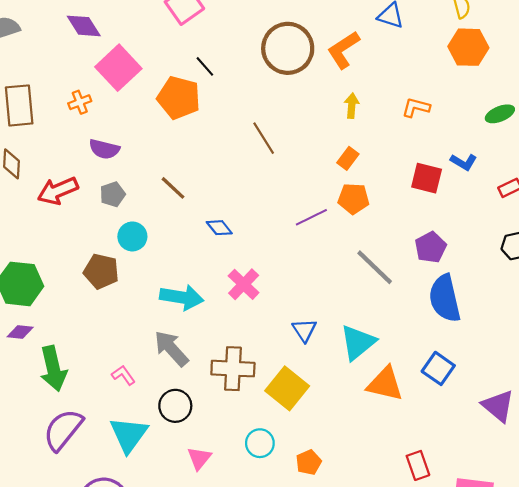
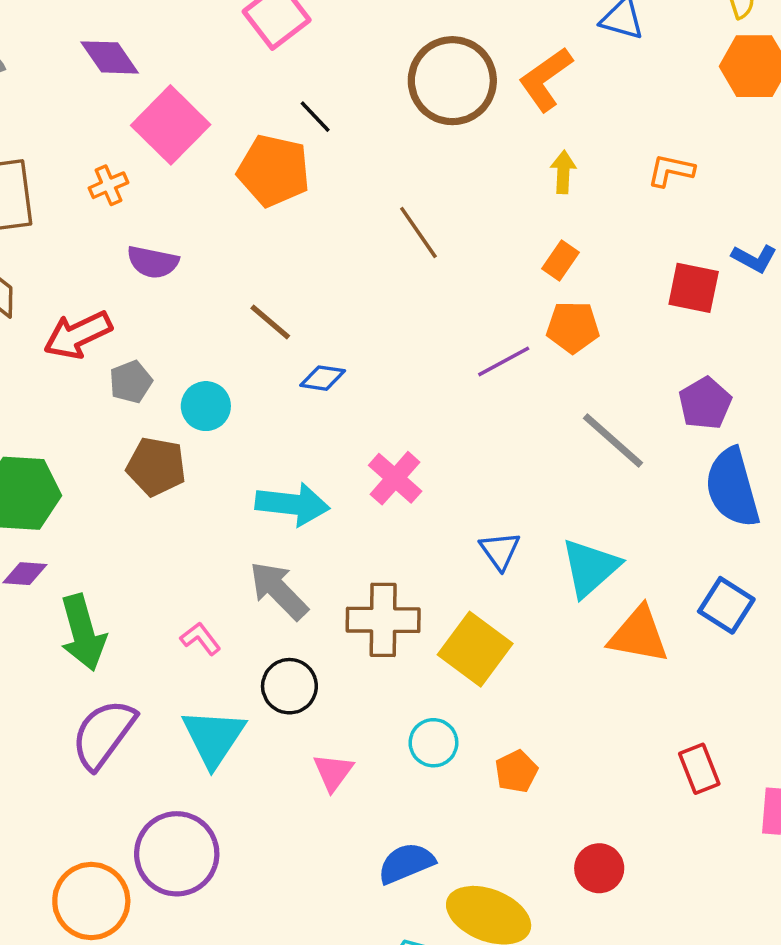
gray pentagon: (113, 194) -> (131, 382), moved
blue diamond: (219, 228) -> (323, 378), moved, turned -40

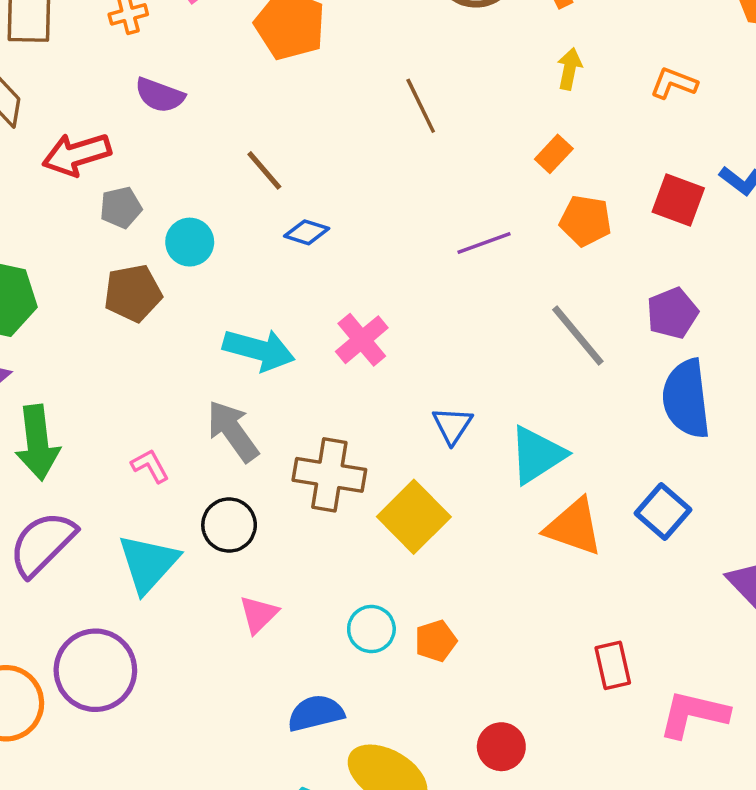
orange pentagon: (573, 327) -> (585, 221), moved
brown pentagon: (156, 466) -> (133, 293), turned -30
cyan circle: (433, 743) -> (371, 629), moved

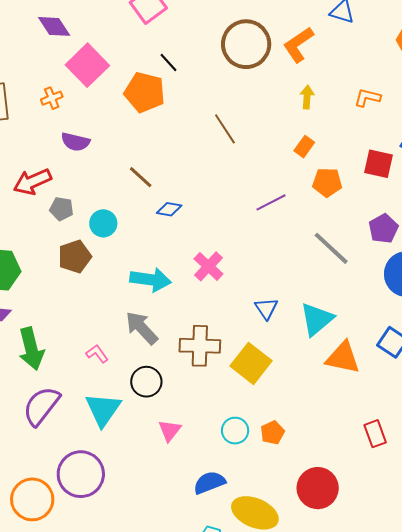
gray pentagon: (121, 208) -> (61, 209), turned 30
red circle: (501, 747) -> (318, 488), size x1.5

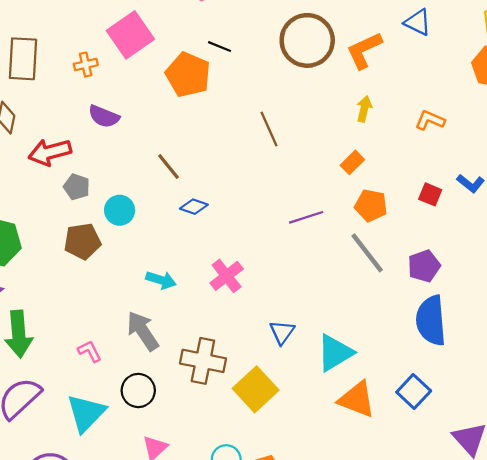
black line: (169, 63) -> (219, 47), turned -35
red square: (379, 164) -> (430, 194), size x0.7
gray line: (331, 248) -> (367, 253), moved
cyan arrow: (151, 280) -> (161, 280), size x0.7

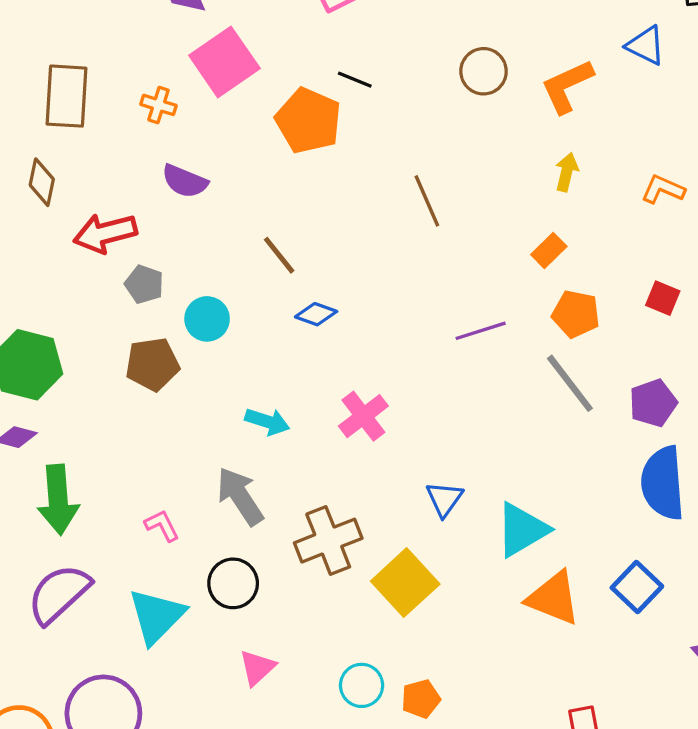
brown circle: (307, 40) -> (483, 71), size x0.6
orange cross: (86, 65) -> (158, 105), turned 30
brown cross: (203, 361) -> (328, 541), turned -33

